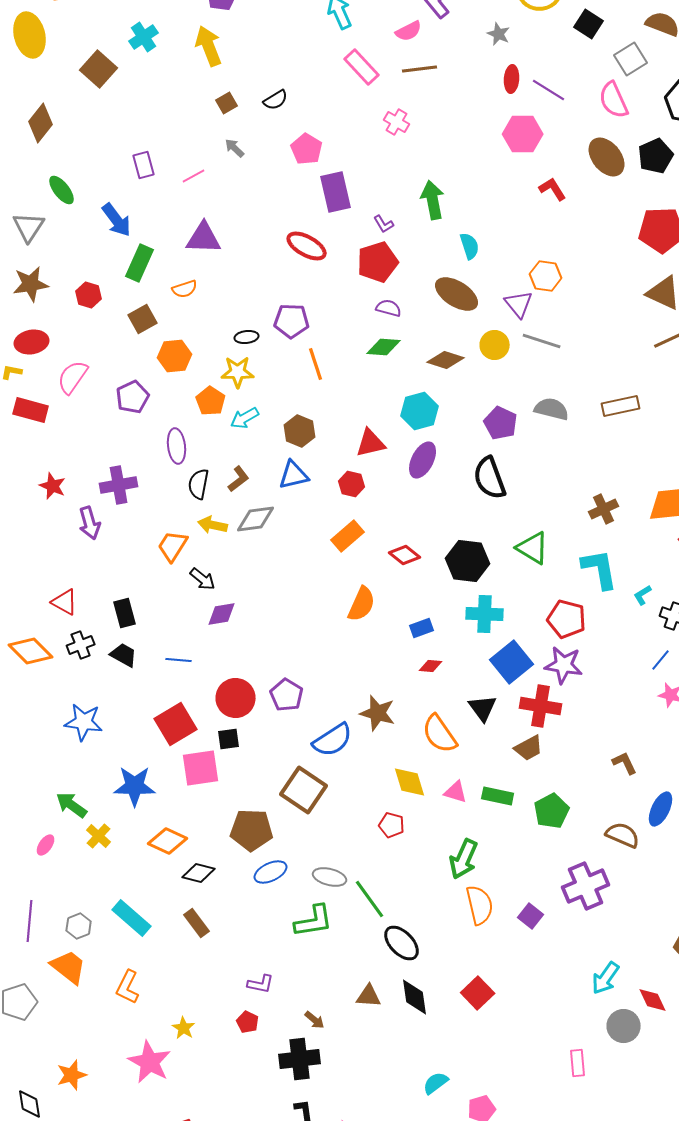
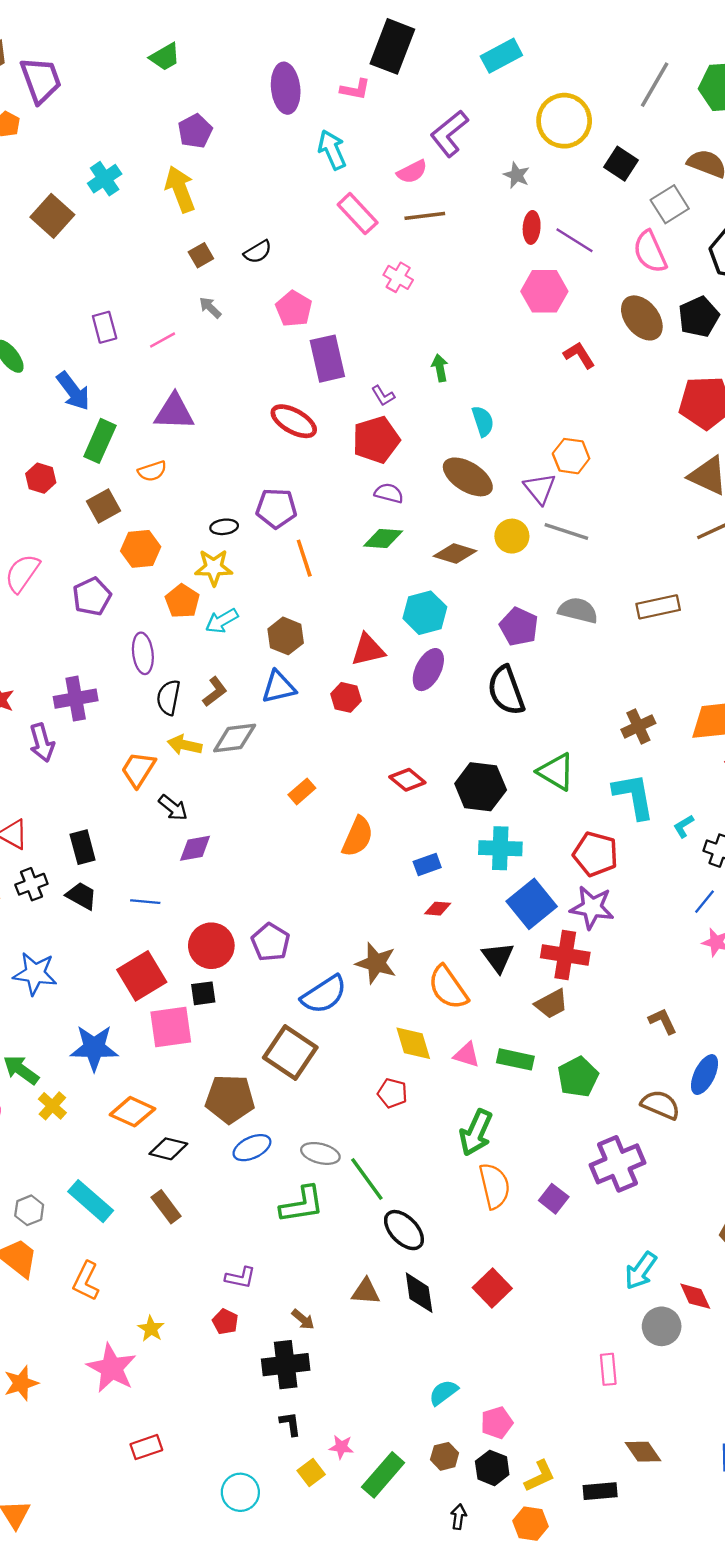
green arrow: (433, 200) -> (440, 368), size x0.6
orange rectangle: (348, 536) -> (302, 791), moved, size x0.7

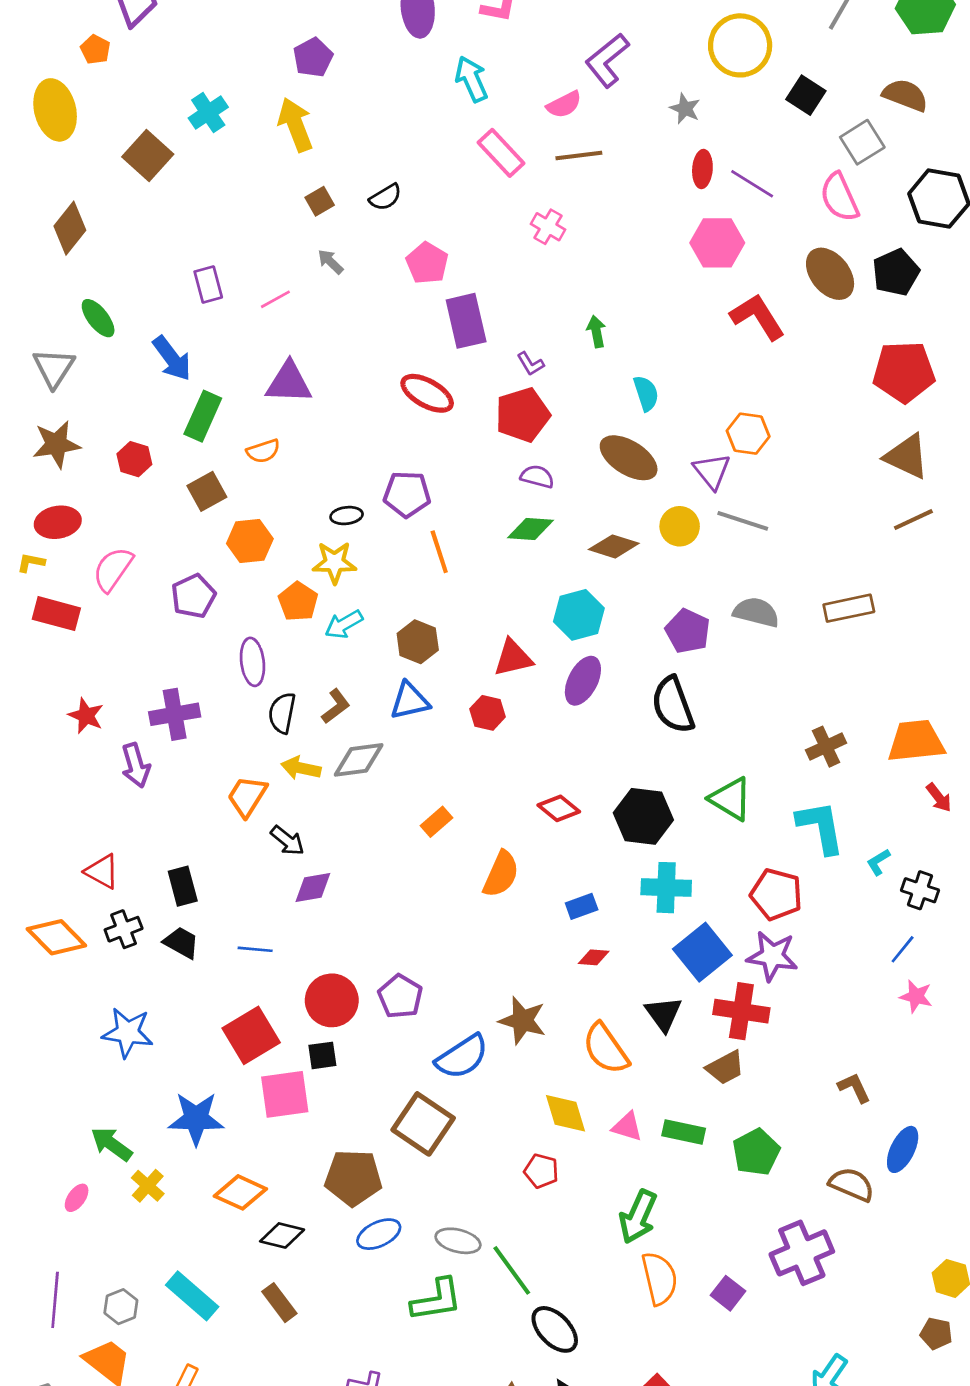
red L-shape: (579, 355) -> (758, 317), size x1.5

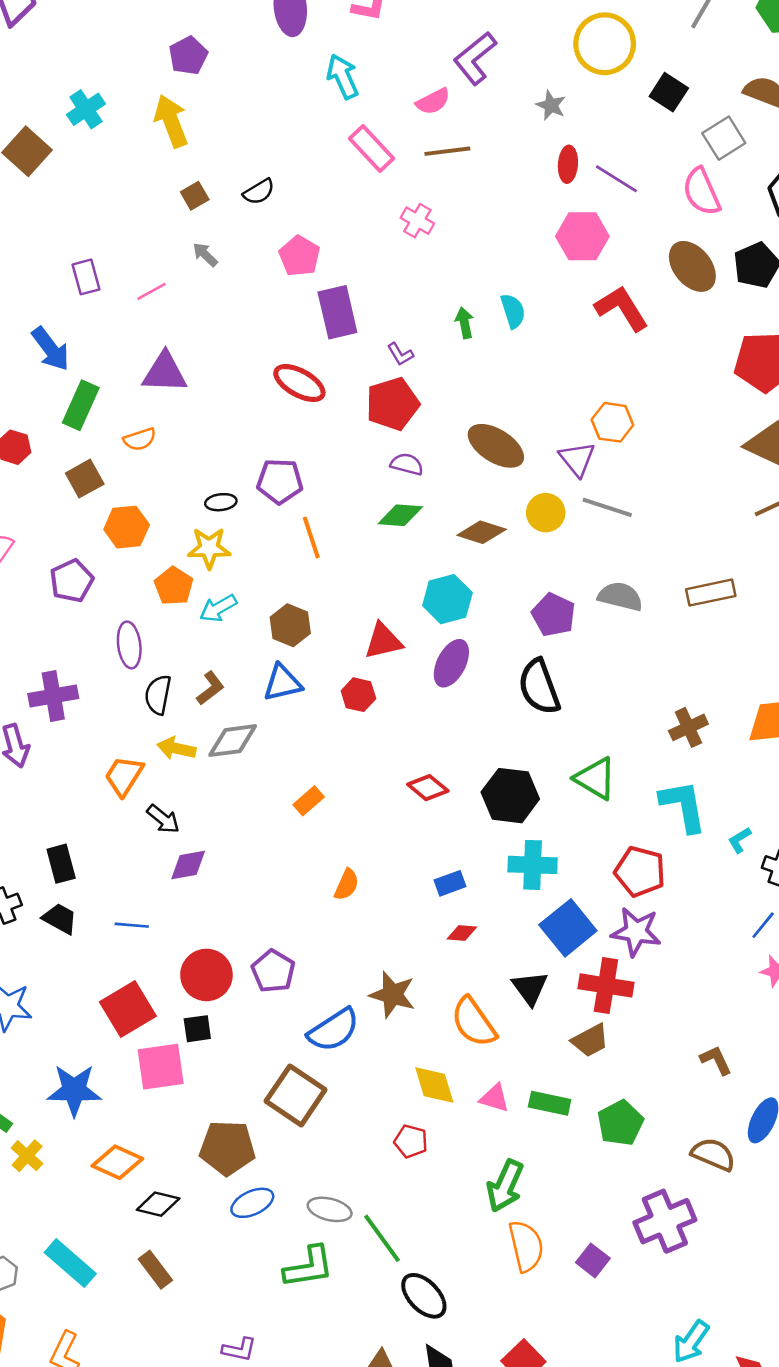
cyan semicircle: (646, 393) -> (513, 311), moved
orange semicircle: (501, 874) -> (347, 885), moved, size x0.7

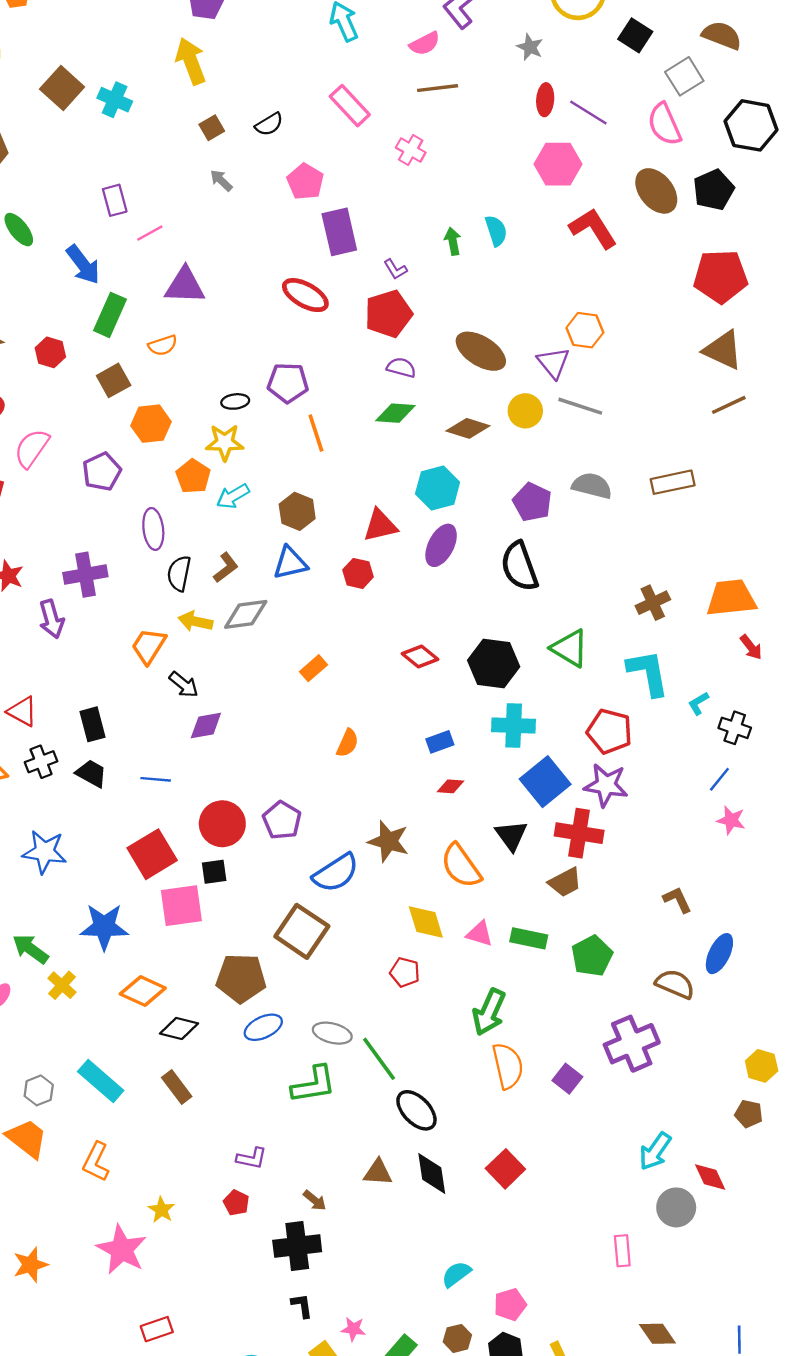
cyan cross: (86, 109) -> (115, 100), moved, turned -32
pink rectangle: (371, 149) -> (350, 106), moved
pink line: (151, 291) -> (150, 233), moved

